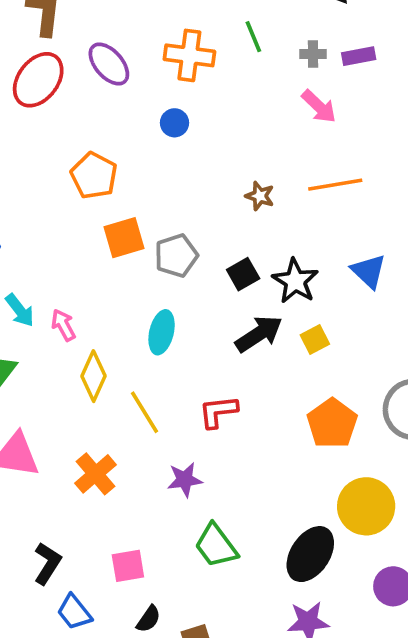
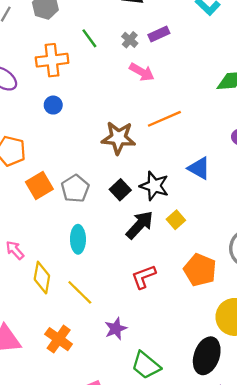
gray cross: (313, 54) -> (130, 40), turned -35
brown star: (260, 196) -> (119, 138), size x1.8
red L-shape: (218, 412) -> (144, 277), moved

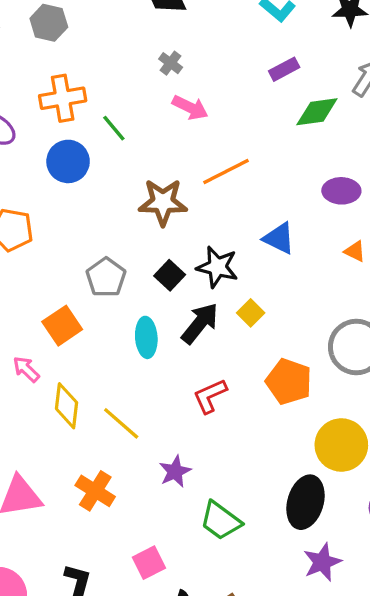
purple rectangle: (159, 34) -> (284, 69), moved
green line: (89, 38) -> (114, 128), moved
blue circle: (53, 105) -> (68, 161), size x1.6
orange square: (39, 185) -> (62, 326), moved
cyan ellipse: (78, 239) -> (146, 337), moved

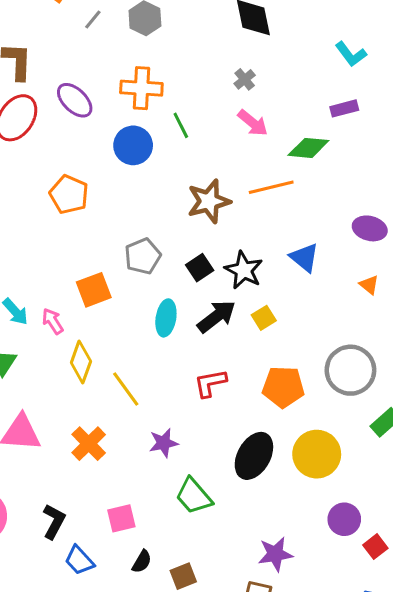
green diamond: (317, 112) -> (308, 148), moved
brown star: (163, 202) -> (209, 201), turned -30
orange pentagon: (289, 382) -> (283, 387), turned -30
black ellipse: (306, 502) -> (254, 456), moved

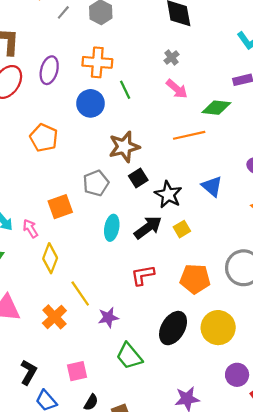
purple ellipse: (75, 100) -> (49, 70), turned 60
brown star: (209, 201) -> (124, 147), moved
black square: (200, 268) -> (138, 178), moved
yellow line: (126, 389) -> (80, 293), moved

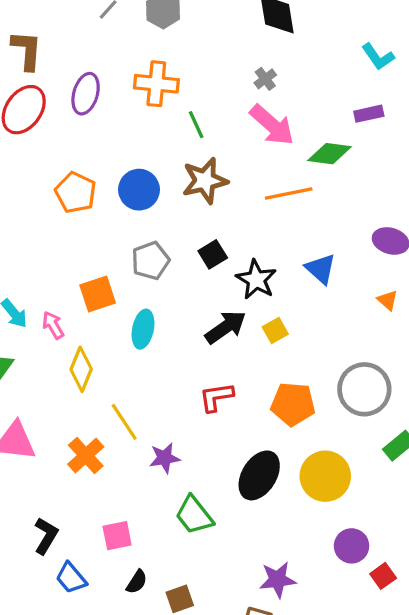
pink arrow: (177, 89) -> (272, 125), size x1.4
blue circle: (91, 103) -> (139, 190), moved
brown star: (124, 147) -> (205, 181), moved
cyan ellipse: (112, 228) -> (143, 329), moved

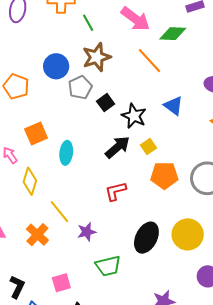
orange pentagon: (76, 192) -> (16, 87), moved
orange line: (289, 193) -> (149, 61), turned 64
gray pentagon: (151, 261) -> (80, 87), moved
orange pentagon: (293, 404) -> (164, 175), moved
green trapezoid: (194, 515) -> (108, 266), turned -60

